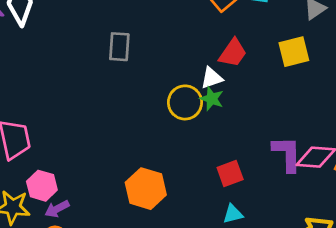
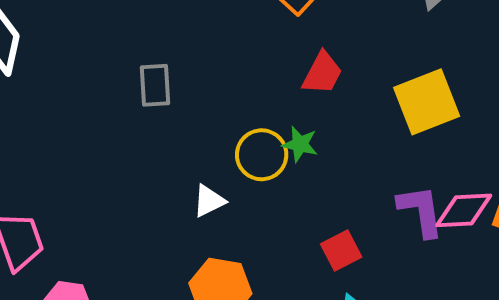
yellow square: (294, 52) -> (427, 102), moved, size x1.4
white triangle: (212, 78) -> (209, 201), moved

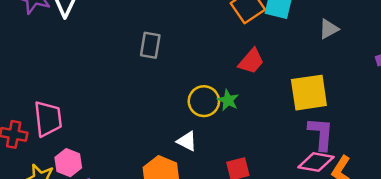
white triangle: (209, 201) -> (187, 141), moved, turned 40
purple L-shape: (421, 211) -> (321, 134), moved

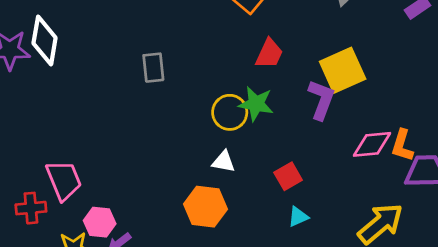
green star: (228, 100) -> (256, 104), size x1.4
purple L-shape: (321, 134) -> (321, 100), moved, turned 32

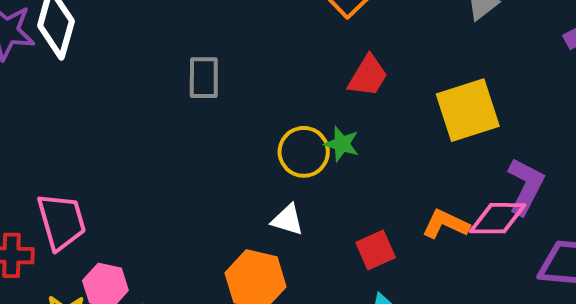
purple L-shape: (321, 100) -> (526, 186), moved
green star: (256, 104) -> (342, 144), size x0.7
orange L-shape: (402, 145) -> (446, 224), moved, turned 92

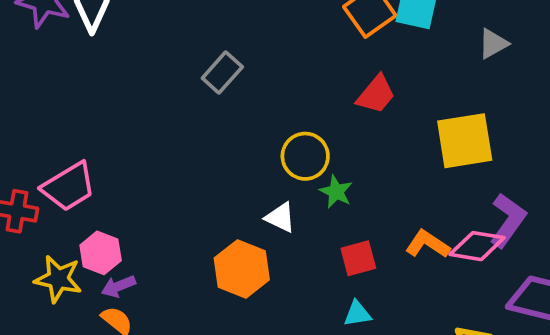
gray rectangle: (204, 78) -> (222, 73), turned 33
green star: (342, 144) -> (336, 192), moved
pink trapezoid: (62, 221) -> (69, 187), turned 66

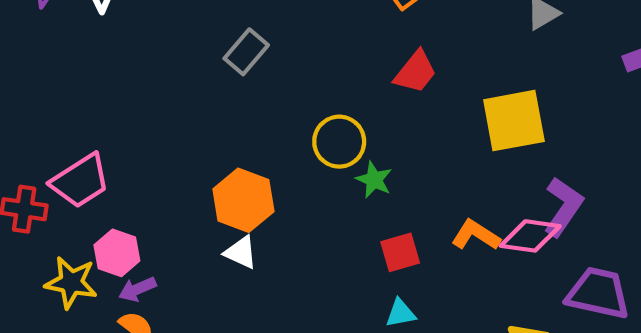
white triangle: (280, 218) -> (241, 252), moved
orange hexagon: (242, 269) -> (243, 200), moved

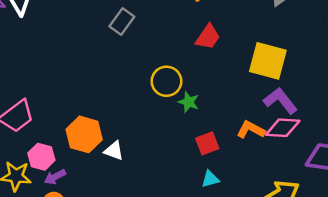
gray rectangle: (246, 52) -> (122, 21), moved
yellow square: (514, 121) -> (268, 61), turned 30
orange hexagon: (243, 200) -> (84, 134), moved
purple L-shape: (563, 207) -> (280, 101), moved, turned -68

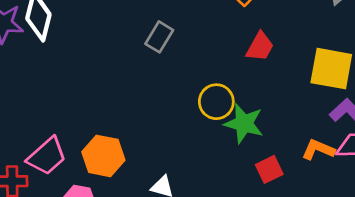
green star: (189, 102) -> (244, 123), size x1.6
orange hexagon: (84, 134) -> (103, 156), moved

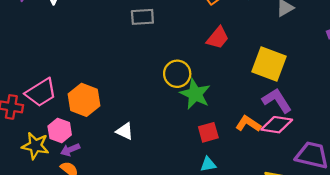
gray rectangle: (159, 37) -> (142, 17), turned 45

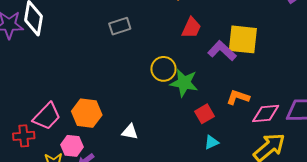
purple L-shape: (277, 100) -> (222, 51), moved
pink diamond: (277, 125) -> (266, 113), moved

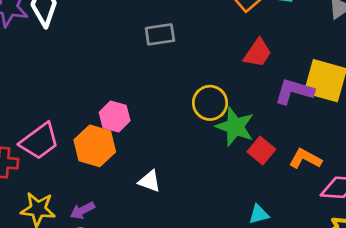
purple L-shape: (222, 51) -> (294, 91), turned -36
red square: (204, 114) -> (261, 151), moved, turned -30
pink hexagon: (72, 146) -> (115, 117), moved

